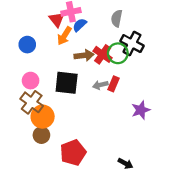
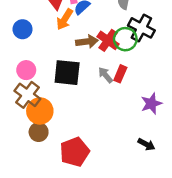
gray arrow: (100, 85) -> (105, 75), turned 64
black arrow: (125, 163) -> (146, 144), moved

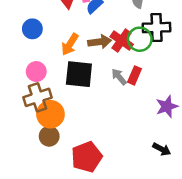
orange arrow: (65, 19) -> (70, 44), moved
black cross: (141, 28) -> (157, 28), turned -30
brown cross: (27, 95) -> (38, 97), turned 35

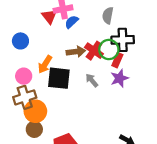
orange arrow: (70, 44) -> (45, 64), moved
red rectangle: (135, 75) -> (117, 60), moved
purple star: (167, 106) -> (119, 78), moved

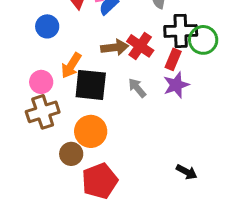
blue circle: (20, 41) -> (47, 26), moved
green circle: (109, 49) -> (203, 40), moved
orange circle: (35, 111) -> (91, 131), moved
brown circle: (34, 129) -> (71, 154), moved

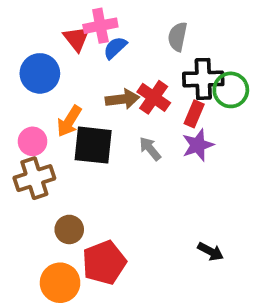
blue circle: (47, 26) -> (40, 73), size x1.4
orange circle: (91, 131) -> (60, 283), moved

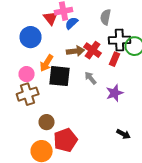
purple star: (198, 145) -> (115, 93), moved

